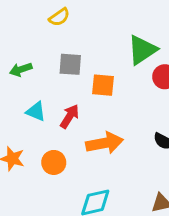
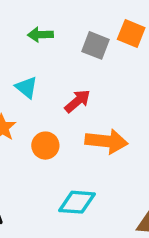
orange square: (103, 85) -> (131, 34), moved
cyan triangle: (36, 111) -> (27, 87), moved

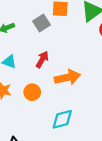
gray square: (96, 45) -> (42, 23), turned -35

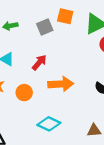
cyan diamond: (62, 119) -> (49, 124), turned 30

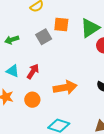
red arrow: (39, 62) -> (33, 71), moved

